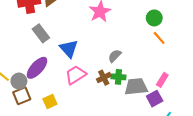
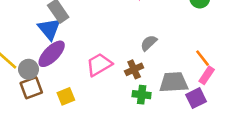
orange line: (159, 38) -> (203, 58), moved
blue triangle: (69, 49) -> (49, 29), moved
green cross: (118, 77) -> (142, 95), moved

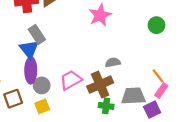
gray semicircle: (149, 43) -> (113, 62), turned 32
purple ellipse: (52, 54) -> (31, 70), turned -45
gray circle: (28, 69) -> (42, 85), moved
brown cross: (134, 69) -> (100, 85), size x1.6

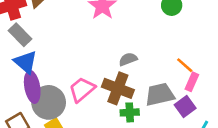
gray rectangle: (37, 34) -> (20, 35), moved
gray circle: (42, 85) -> (49, 102), size x1.6
brown cross: (100, 85) -> (118, 88), turned -35

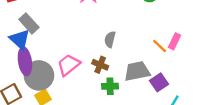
gray rectangle: (20, 35) -> (29, 23), moved
gray semicircle: (128, 59) -> (110, 39), turned -56
pink rectangle: (192, 82) -> (174, 41), moved
brown cross: (118, 88) -> (100, 65), size x0.6

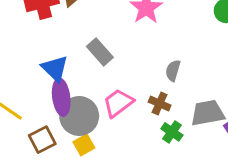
gray rectangle: (29, 23) -> (100, 52), moved
green cross: (110, 86) -> (172, 132), turned 35

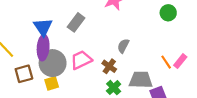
gray rectangle: (100, 52) -> (76, 22), turned 66

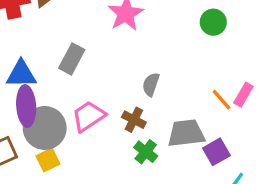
blue triangle: (43, 27) -> (21, 74), turned -48

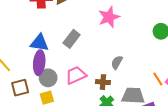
brown cross: (134, 120) -> (103, 82), turned -32
gray circle: (45, 128) -> (48, 78), size x0.7

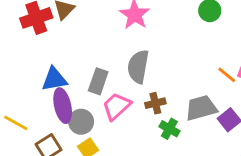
gray rectangle: (72, 39) -> (98, 81), moved
gray semicircle: (117, 62) -> (138, 67), moved, size x1.6

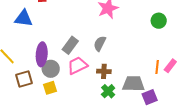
gray semicircle: (138, 67) -> (100, 44), size x0.7
orange line: (227, 75) -> (157, 67), turned 40
blue triangle: (54, 79) -> (24, 18), moved

